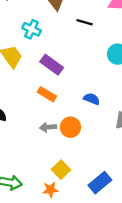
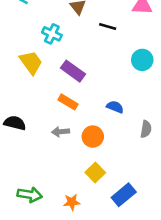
gray arrow: (48, 127) -> (61, 132), moved
yellow square: (61, 170) -> (95, 172), moved

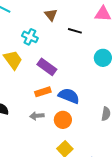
orange rectangle: (68, 102) -> (43, 92), turned -49
blue semicircle: (115, 107) -> (69, 96), moved, size x1.5

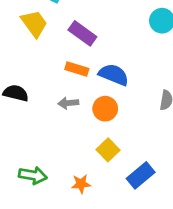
orange rectangle: (43, 92) -> (77, 69), turned 35

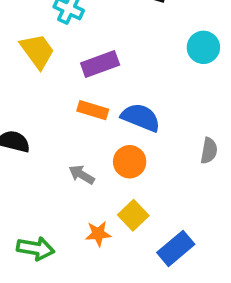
purple rectangle: (82, 33) -> (100, 64), turned -56
gray arrow: (68, 103) -> (82, 175), moved, turned 36
orange star: (81, 184) -> (98, 234), moved

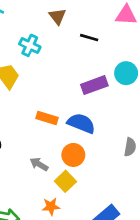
purple rectangle: (100, 64) -> (94, 85), moved
yellow square: (133, 215) -> (65, 181), moved

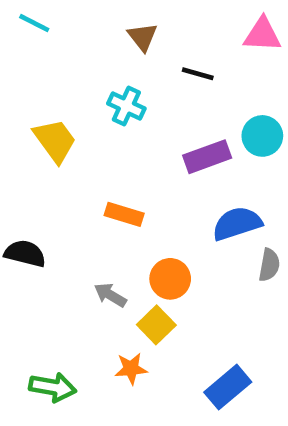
cyan cross: (30, 45) -> (126, 106), moved
blue semicircle: (81, 123) -> (237, 224), moved, turned -40

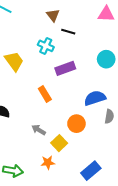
black line: (198, 74) -> (68, 32), moved
purple rectangle: (207, 157) -> (65, 68), moved
orange rectangle: (124, 214) -> (45, 94), turned 42
orange circle: (170, 279) -> (76, 124), moved

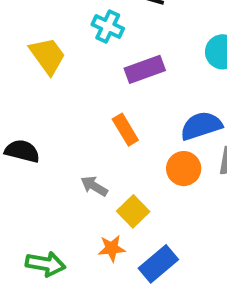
orange rectangle: (45, 94) -> (125, 130), moved
orange circle: (76, 124) -> (184, 169), moved
blue rectangle: (91, 171) -> (158, 264), moved

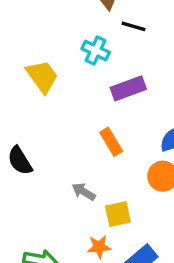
black semicircle: (22, 151) -> (20, 161), turned -136
yellow square: (133, 211) -> (118, 214), turned 32

